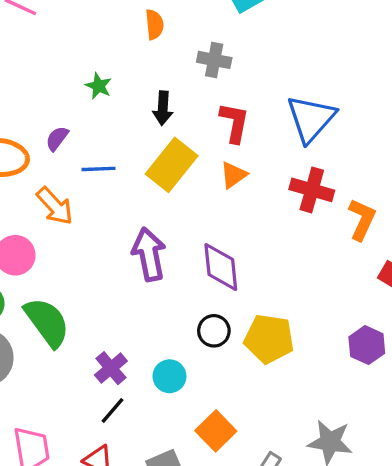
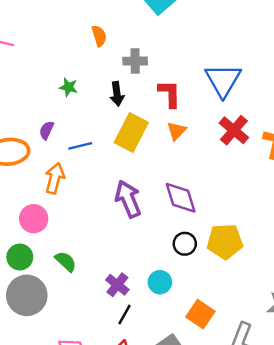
gray cross: (214, 60) -> (135, 61), moved
red cross: (312, 190) -> (234, 130), turned 36
orange arrow: (55, 206) -> (55, 178), turned -112
green semicircle: (47, 322) -> (66, 261), size x0.6

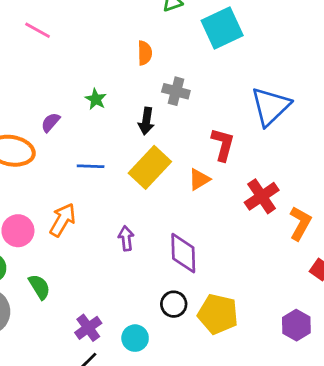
blue triangle: (223, 80) -> (270, 106), moved
red L-shape: (170, 94) -> (223, 144), moved
purple semicircle: (47, 130) -> (51, 122), moved
orange arrow: (55, 178) -> (63, 220), moved
purple arrow: (128, 199) -> (126, 238), size x0.6

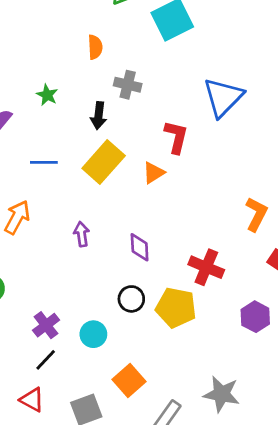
red cross: (262, 196) -> (206, 267), moved, turned -32
purple diamond: (183, 253) -> (140, 247), size x0.7

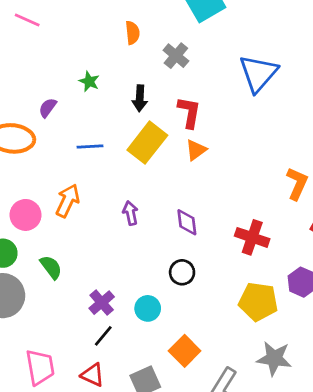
gray cross: (128, 85) -> (176, 56), moved, turned 30
red L-shape: (176, 137) -> (189, 112), moved
yellow pentagon: (176, 308) -> (258, 302), moved

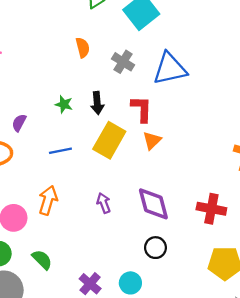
blue triangle: (258, 73) -> (170, 69), moved, turned 45
green star: (89, 81) -> (64, 104), moved
purple diamond: (187, 222) -> (153, 204), size x1.5

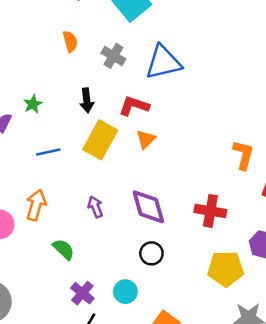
green star: (64, 104) -> (33, 104), moved, turned 30
red L-shape: (142, 109) -> (134, 106), turned -72
green semicircle: (42, 260) -> (64, 249), moved

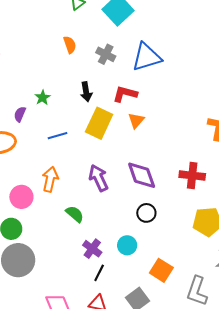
purple arrow: (95, 207) -> (98, 178), size x1.5

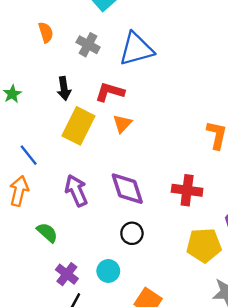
blue line: (58, 136) -> (29, 155), moved, turned 66

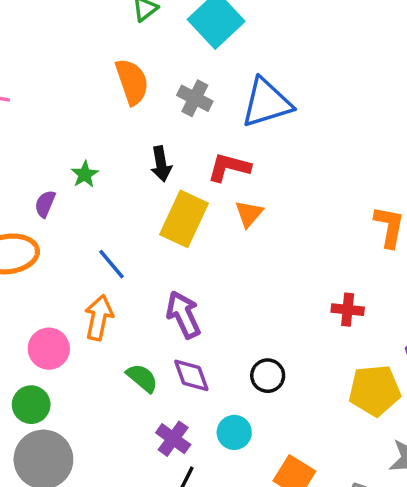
orange semicircle: (46, 32) -> (132, 82), size x1.5
purple diamond: (127, 189) -> (191, 375), moved, size x0.7
red cross: (187, 190) -> (348, 310), size x0.7

